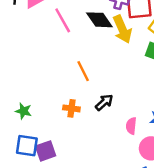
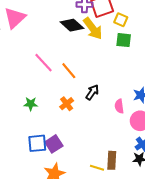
pink line: (63, 20) -> (43, 63), moved
orange cross: (71, 108) -> (67, 104), turned -32
green star: (23, 111) -> (31, 104), moved

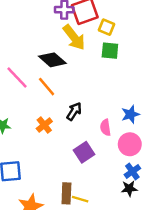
black diamond: (72, 25) -> (52, 60), moved
purple square: (54, 144) -> (84, 152), moved
brown rectangle: (112, 160) -> (66, 193), moved

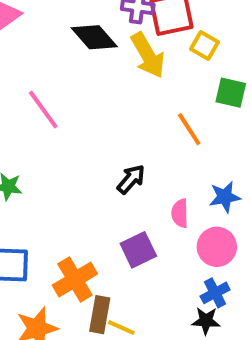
green square: (110, 51) -> (231, 93), moved
black diamond: (52, 60) -> (94, 37), moved
orange line: (47, 87) -> (189, 129), moved
orange cross: (44, 125) -> (75, 280), moved, size x1.5

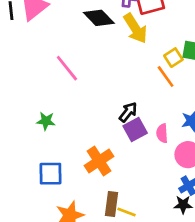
yellow square: (204, 45) -> (173, 58), moved, turned 30
purple square: (138, 250) -> (135, 130), moved
orange cross: (75, 280) -> (99, 161), moved

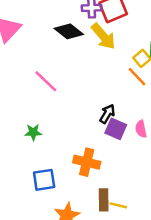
purple square: (135, 130) -> (116, 129), turned -30
orange cross: (99, 161) -> (87, 162), turned -35

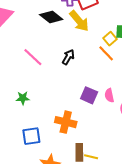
black arrow: (107, 114) -> (68, 57), moved

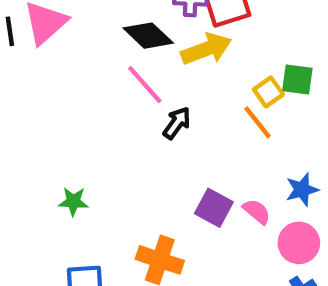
yellow arrow: (79, 21) -> (206, 49), turned -75
pink line: (33, 57) -> (145, 85), moved
pink semicircle: (109, 95) -> (257, 212), turned 136

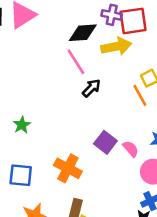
black diamond: (148, 36) -> (83, 33), turned -56
green star: (73, 201) -> (22, 125), turned 30

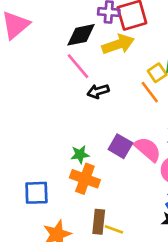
black arrow: (91, 88) -> (98, 91), turned -144
green star: (22, 125) -> (80, 154), moved, turned 30
pink semicircle: (131, 149) -> (148, 149), size x1.5

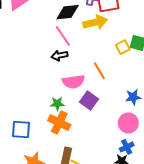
black arrow: (98, 91) -> (59, 56), moved
orange line: (150, 92) -> (99, 71), moved
pink semicircle: (148, 149) -> (73, 82), moved, turned 125

